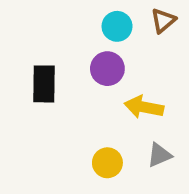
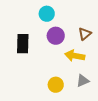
brown triangle: (163, 21) -> (85, 34), moved
cyan circle: (117, 26) -> (47, 14), moved

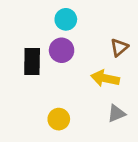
purple circle: (56, 36) -> (62, 50), moved
yellow circle: (56, 85) -> (59, 119), moved

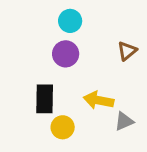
black rectangle: (32, 61) -> (45, 99), moved
yellow arrow: (105, 78) -> (99, 100), moved

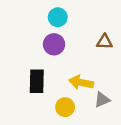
brown triangle: (127, 51) -> (104, 42), turned 42
yellow circle: (63, 127) -> (65, 107), moved

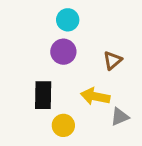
brown triangle: (104, 42) -> (113, 60), moved, turned -42
yellow circle: (65, 107) -> (63, 125), moved

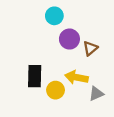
purple circle: (63, 52) -> (69, 39), moved
yellow circle: (63, 125) -> (56, 90), moved

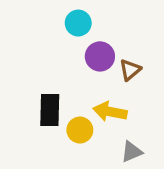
gray triangle: (96, 94) -> (132, 152), moved

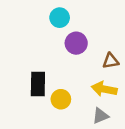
brown triangle: (130, 70) -> (111, 61), moved, turned 30
yellow arrow: (110, 112) -> (104, 89), moved

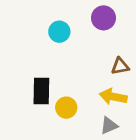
cyan circle: (60, 18) -> (59, 32), moved
purple circle: (76, 43) -> (103, 18), moved

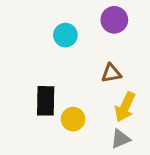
brown triangle: (120, 66) -> (111, 73), moved
yellow arrow: (113, 97) -> (125, 107), turned -76

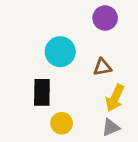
cyan circle: (65, 35) -> (60, 52), moved, size x1.4
yellow circle: (73, 119) -> (62, 123), moved

